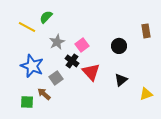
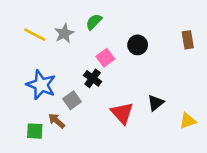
green semicircle: (46, 17) -> (94, 22), moved
gray star: (57, 42) -> (64, 33), moved
black circle: (119, 46) -> (138, 45), moved
red triangle: (91, 72) -> (122, 113), moved

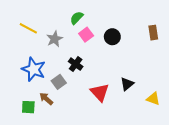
gray star: (64, 33) -> (55, 39), moved
pink square: (105, 58) -> (86, 35), moved
yellow triangle: (188, 121) -> (153, 99), turned 40

